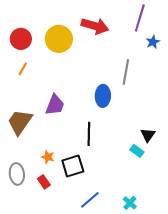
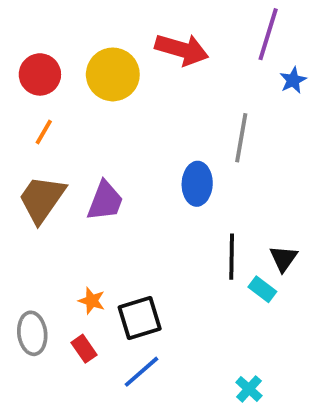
brown trapezoid: (20, 122) -> (42, 199), moved
black line: (89, 134) -> (232, 257), moved
blue line: (90, 200) -> (142, 372), moved

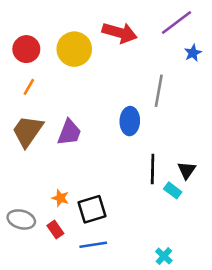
purple line: (268, 34) -> (176, 23), turned 36
gray ellipse: (32, 333) -> (21, 219), turned -68
blue line: (142, 372) -> (93, 245), turned 32

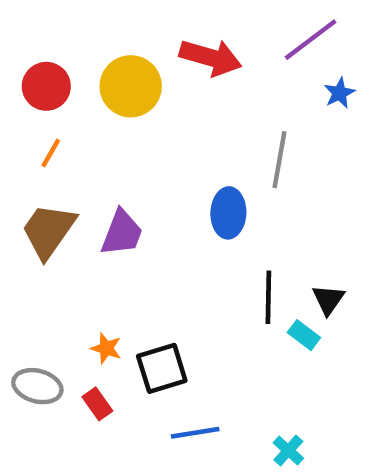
blue line: (93, 245) -> (195, 433), moved

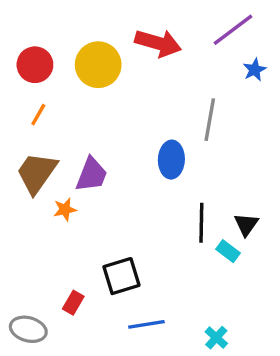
orange star: (106, 348) -> (65, 209), moved, turned -30
gray ellipse: (37, 386) -> (28, 329), moved
red rectangle: (97, 404) -> (73, 303), turned 65

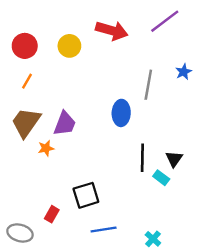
yellow circle: (98, 65) -> (69, 46), size x0.7
blue star: (255, 70) -> (184, 72), moved

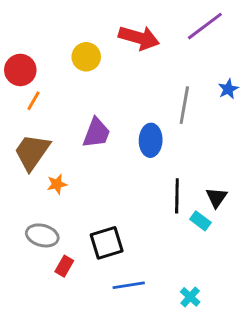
red circle: (25, 46) -> (20, 70), moved
purple trapezoid: (65, 124) -> (96, 133), moved
gray ellipse: (20, 233) -> (42, 235), moved

